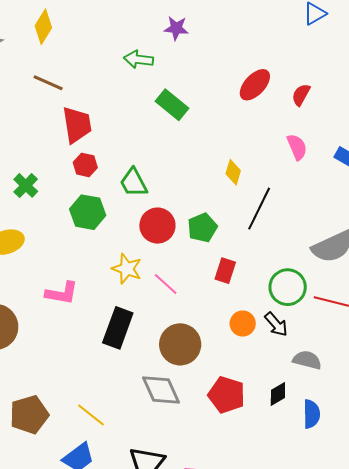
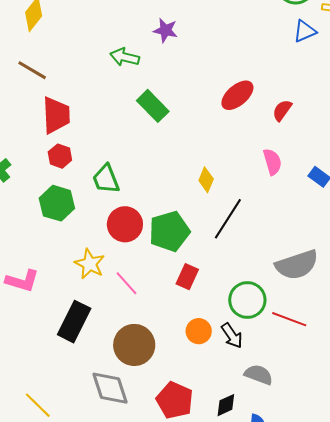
green pentagon: (202, 228) -> (169, 231), size x1.4

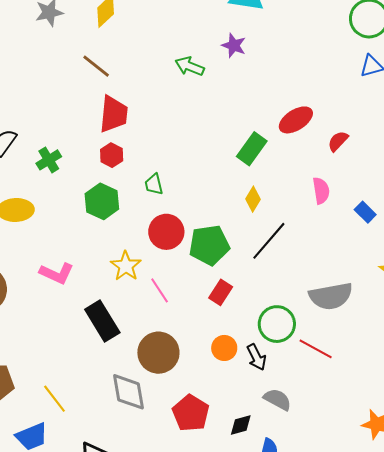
green rectangle: (153, 106) -> (252, 149), moved, turned 72
green trapezoid: (106, 179) -> (154, 184), size x0.7
black rectangle: (74, 322) -> (102, 321), turned -66

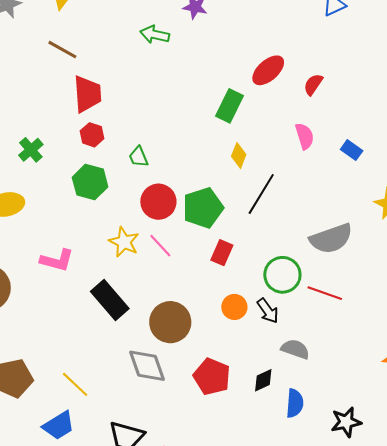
pink line: (160, 290) -> (160, 246), moved

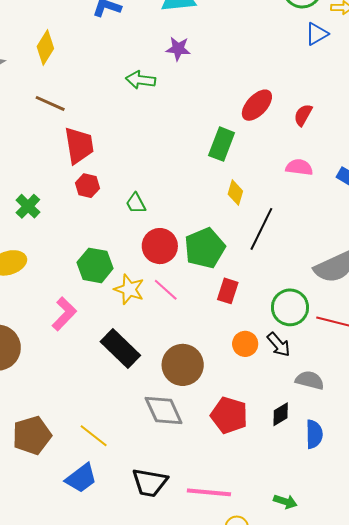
pink semicircle: (305, 136) -> (299, 167), turned -60
green hexagon: (90, 182) -> (95, 265), moved
pink L-shape: (57, 260) -> (64, 314), turned -56

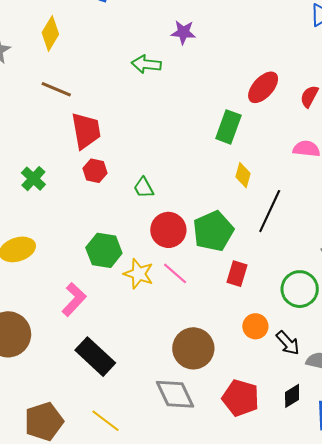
green cross: (28, 206) -> (33, 179), moved
black arrow: (279, 345) -> (288, 343), moved
black rectangle: (120, 348) -> (95, 357), moved

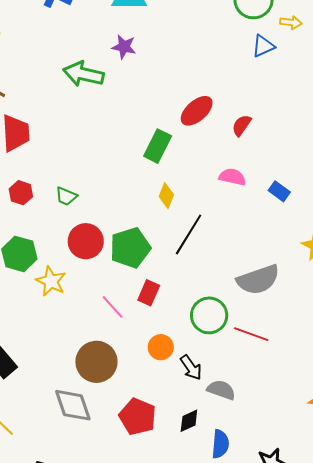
green arrow: (146, 64) -> (83, 74), size x1.4
red hexagon: (95, 171) -> (21, 193), moved
green trapezoid: (144, 188) -> (66, 196), turned -45
pink line: (175, 273) -> (112, 307), moved

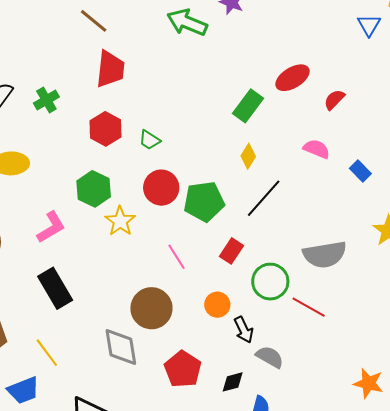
blue triangle: (263, 46) -> (369, 25), turned -45
red hexagon: (21, 193) -> (105, 129), size x1.4
red rectangle: (149, 293) -> (231, 251), moved

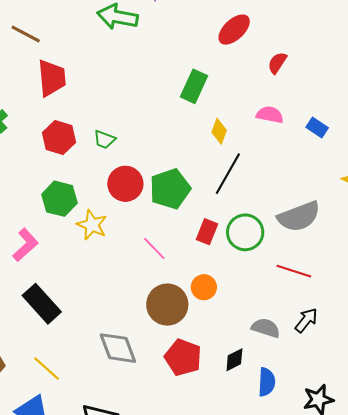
red ellipse: (292, 78) -> (234, 30), moved
yellow diamond: (248, 156) -> (219, 131), moved
green circle: (270, 282) -> (245, 232), moved
brown circle: (151, 308) -> (167, 305), moved
black arrow: (244, 330) -> (306, 320), moved, turned -104

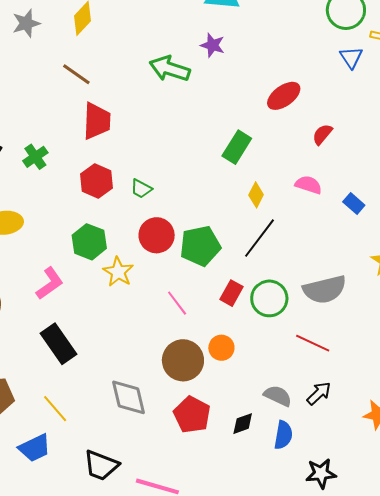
blue semicircle: (267, 382) -> (283, 435), moved

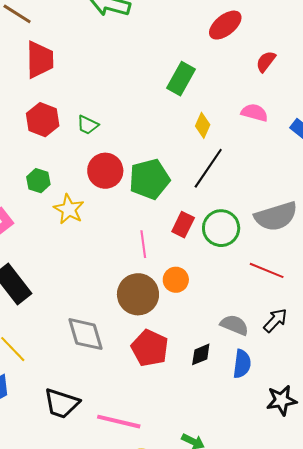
green hexagon: (89, 242) -> (38, 181), size x0.7
pink line: (177, 303) -> (143, 244), moved, turned 32

